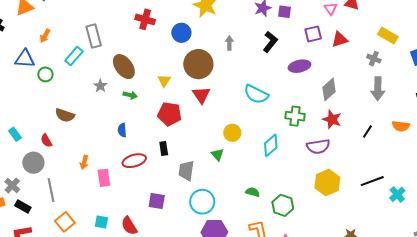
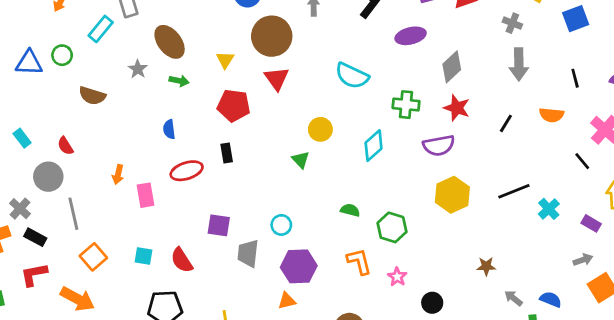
blue triangle: (25, 59) -> (29, 63), moved
brown semicircle: (65, 115) -> (92, 96), moved
gray trapezoid: (186, 171) -> (248, 253), moved
cyan circle: (202, 202) -> (281, 225), size x0.6

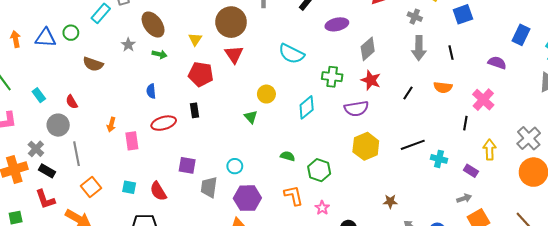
black line: (575, 78) -> (451, 53), moved
black line: (582, 161) -> (465, 123), turned 48
cyan cross: (549, 209) -> (439, 159), turned -35
red L-shape: (34, 274) -> (45, 199), turned -100

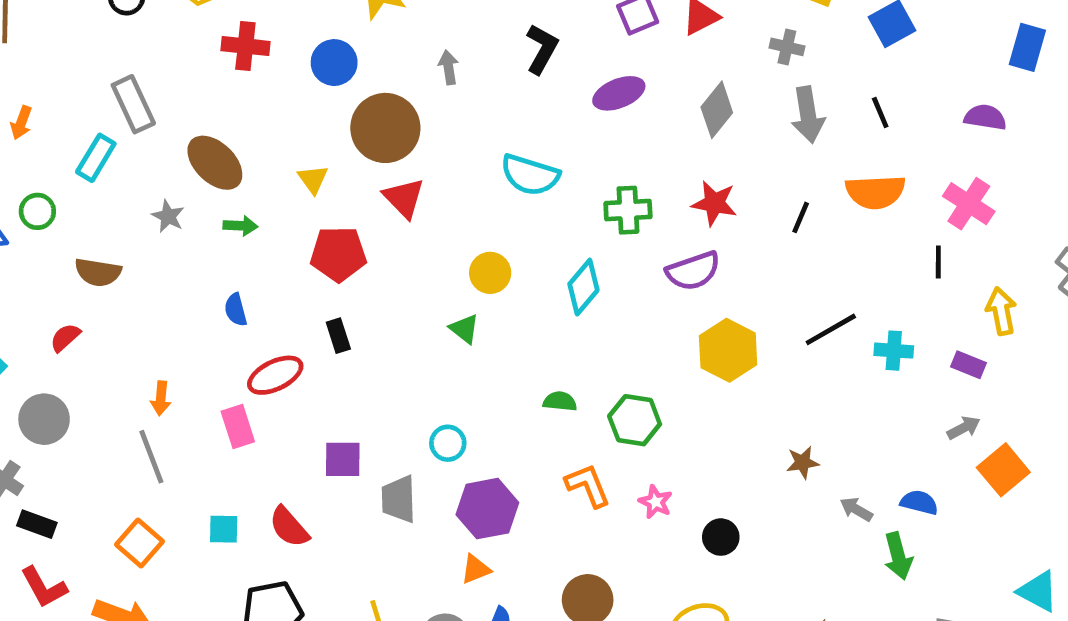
gray diamond: (368, 49) -> (717, 110), moved
orange semicircle: (443, 87) -> (875, 192), size x1.4
red semicircle: (72, 102) -> (65, 337), moved, turned 88
pink rectangle: (132, 141) -> (238, 426), moved
gray line: (77, 154) -> (151, 457), moved

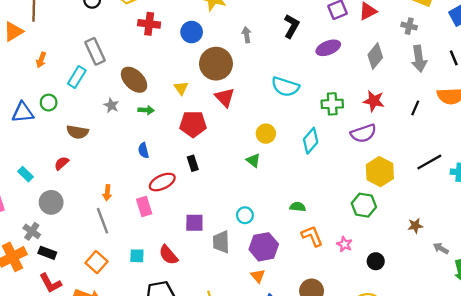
green semicircle: (560, 401) -> (298, 207), moved
green hexagon: (635, 420) -> (364, 205), moved
orange triangle: (476, 569) -> (258, 276), turned -48

